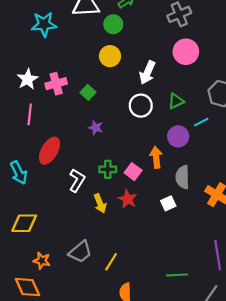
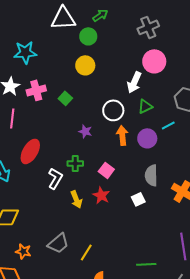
cyan star: (44, 24) -> (25, 52), moved
white arrow: (147, 73) -> (134, 82), moved
purple star: (96, 128) -> (85, 131), moved
orange arrow: (156, 157) -> (122, 135), moved
green cross: (108, 169) -> (75, 163), moved

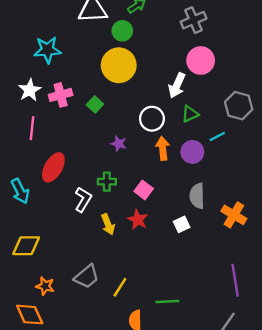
yellow circle: (85, 65) -> (119, 65), size x1.5
green line: (146, 264) -> (167, 302), moved

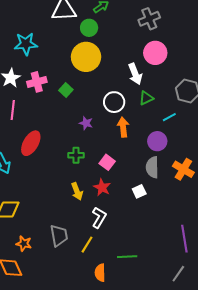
white arrow: (177, 85) -> (135, 74), turned -45
purple circle: (192, 152) -> (157, 141), moved
white L-shape: (83, 199) -> (99, 217), moved
orange cross: (234, 215) -> (183, 169), moved
gray trapezoid: (87, 277) -> (59, 236), turned -60

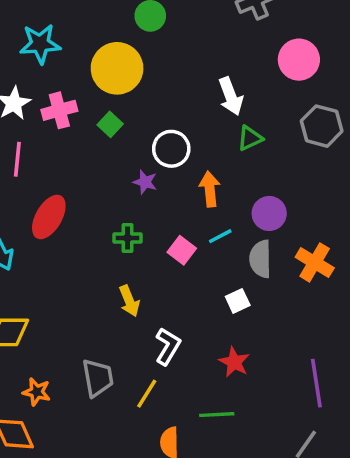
pink circle: (155, 53) -> (299, 60), moved
yellow circle: (86, 57) -> (117, 68), moved
white circle: (114, 102) -> (171, 149), moved
cyan line: (169, 117) -> (220, 236), moved
red star: (102, 187) -> (234, 362), moved

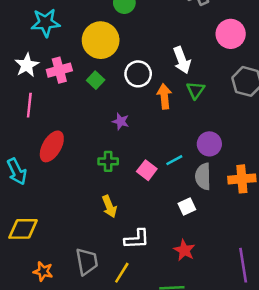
green triangle: (250, 138) -> (196, 90), turned -30
white circle: (171, 149) -> (138, 74), moved
orange arrow: (210, 189) -> (164, 96), moved
orange cross: (315, 262) -> (242, 179), turned -36
white L-shape: (168, 346) -> (137, 239), turned 56

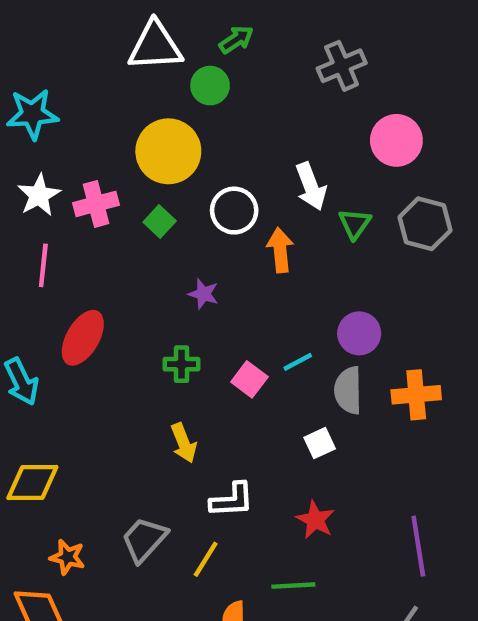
cyan star: (46, 23) -> (32, 114), moved
green triangle: (196, 90) -> (355, 224), moved
gray trapezoid: (87, 261) -> (144, 540), turned -128

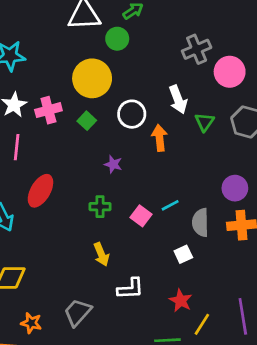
gray cross: (342, 66) -> (197, 49), moved
purple circle: (359, 333) -> (235, 188), moved
yellow line: (206, 559) -> (202, 324), moved

